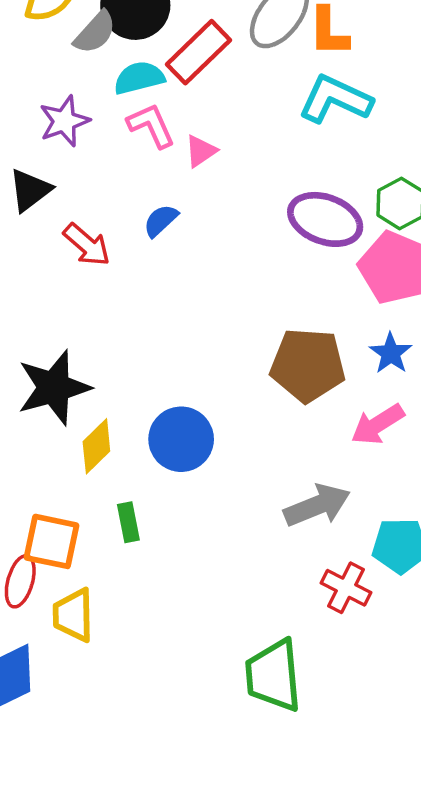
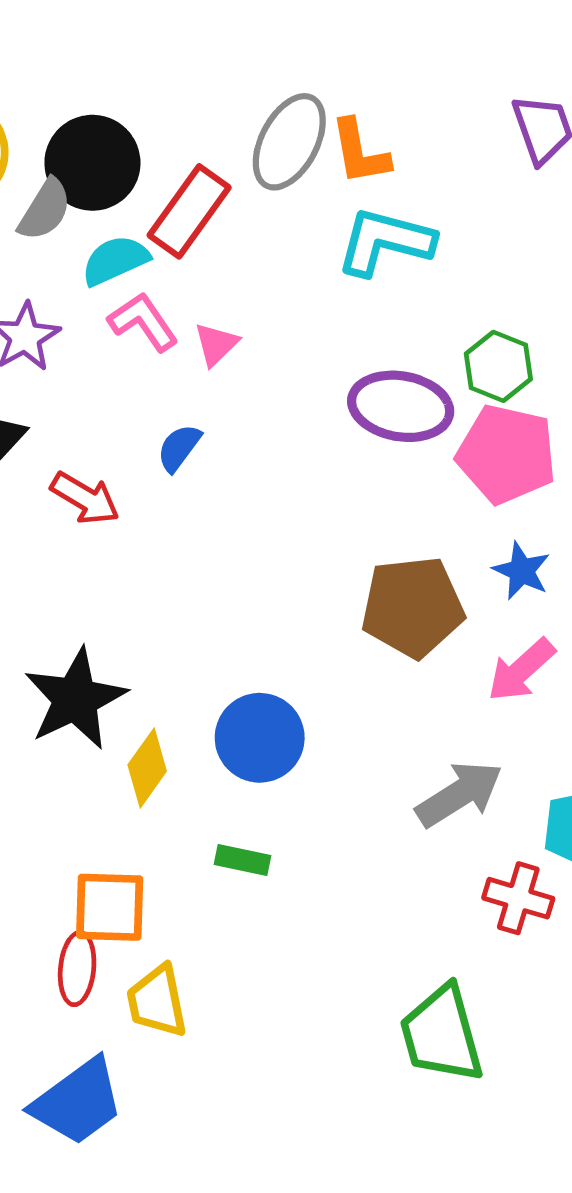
green rectangle: (128, 522) -> (243, 860), moved, turned -57

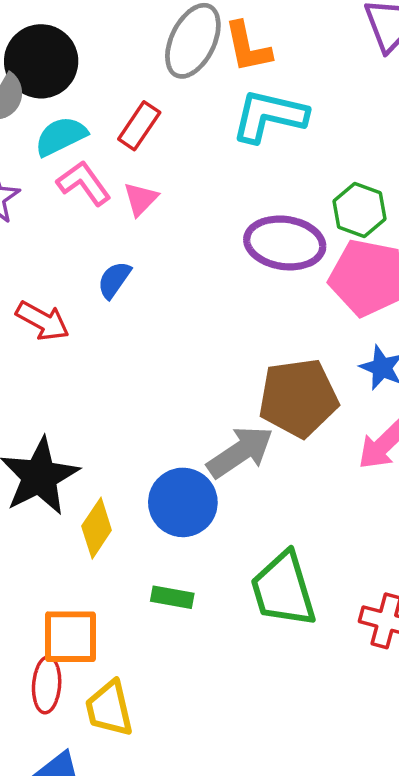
red rectangle: (189, 211) -> (139, 126), moved, size x0.7
gray arrow: (459, 794) -> (240, 452), moved
green trapezoid: (442, 1034) -> (283, 589), moved

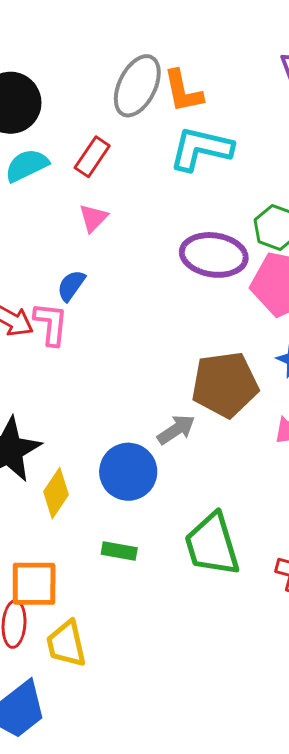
pink L-shape: (84, 183) -> (51, 324), moved, turned 42
gray arrow: (240, 452) -> (176, 430), size x0.7

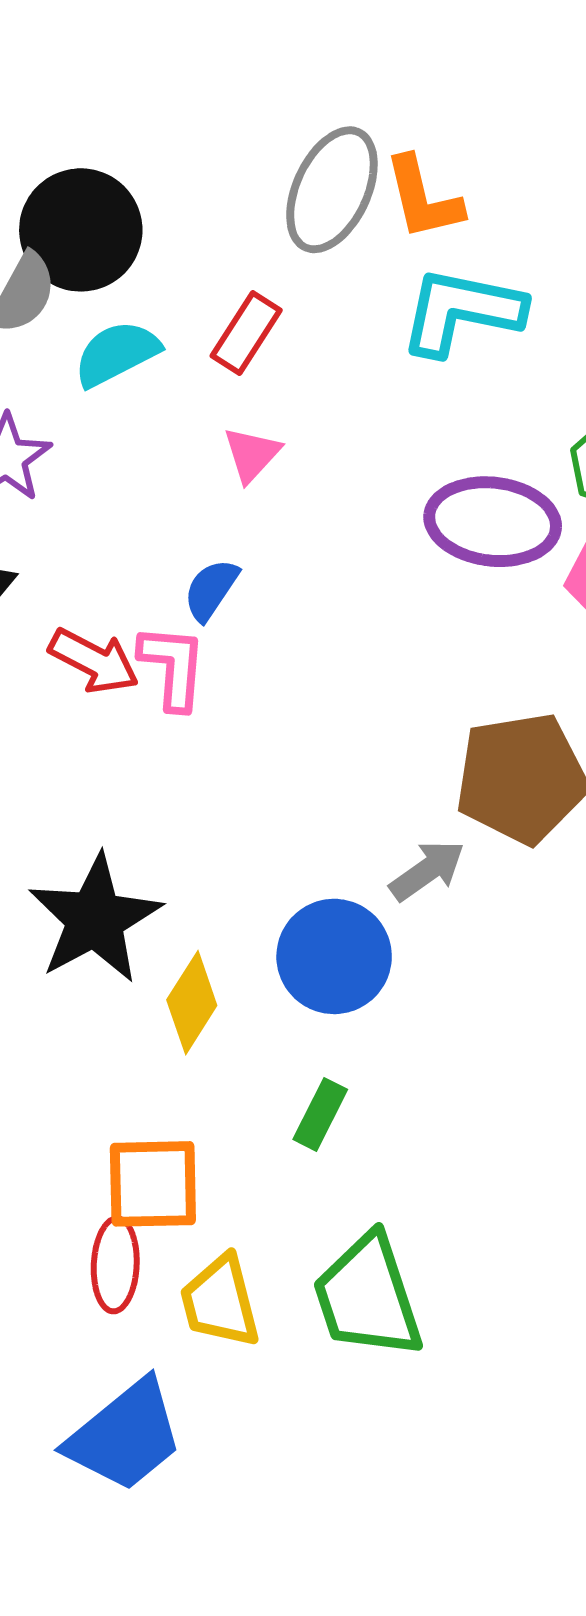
green trapezoid: (212, 545) -> (368, 1297), moved
green rectangle: (119, 551) -> (320, 1114), turned -72

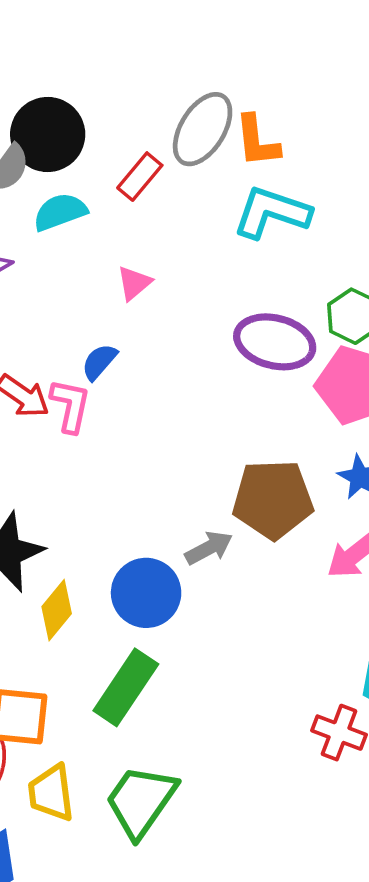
red rectangle: (246, 333) -> (140, 177), moved
green rectangle: (320, 1114) -> (126, 687), size x1.8
green trapezoid: (368, 1297) -> (141, 801), turned 46

